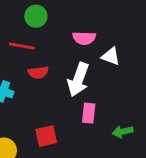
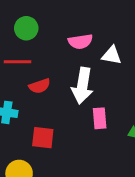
red square: (46, 136) -> (43, 138), moved, turned 30

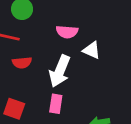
pink rectangle: (100, 118) -> (56, 104), moved

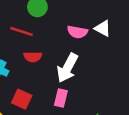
white triangle: (92, 50) -> (103, 28), moved

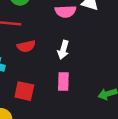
white arrow: (67, 68) -> (63, 50), size x0.6

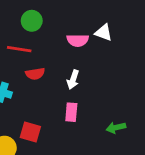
red square: (24, 91) -> (30, 132), moved

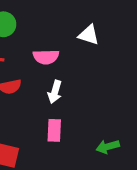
pink semicircle: (78, 40) -> (46, 57), moved

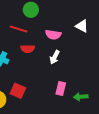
pink rectangle: (54, 130) -> (61, 88), moved

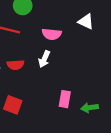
red semicircle: (28, 49) -> (16, 65), moved
white arrow: (55, 57) -> (44, 59), moved

